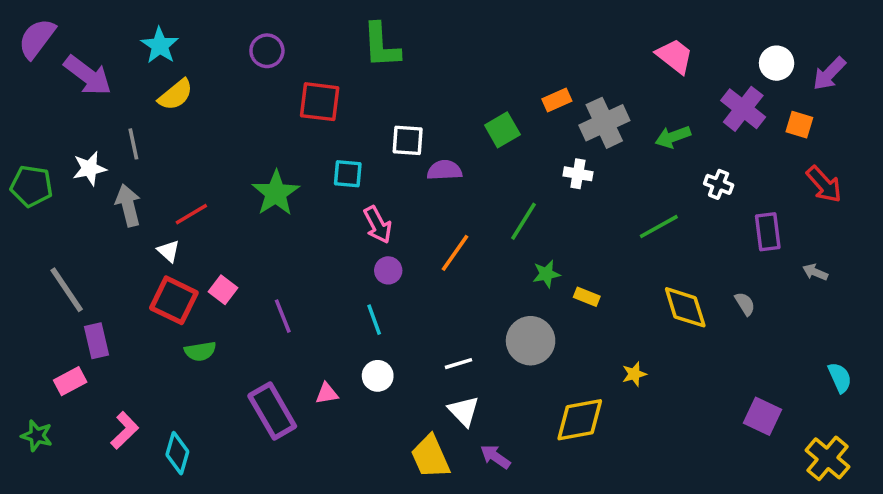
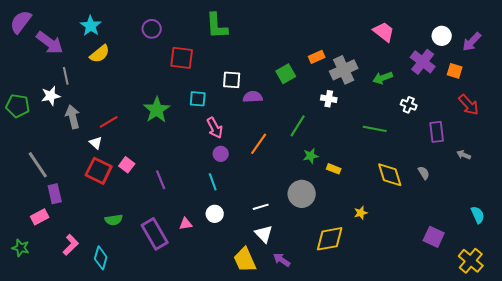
gray line: (133, 144) -> (66, 76), moved
green line: (659, 226) -> (375, 129), turned 40
green semicircle: (200, 351) -> (114, 220), moved

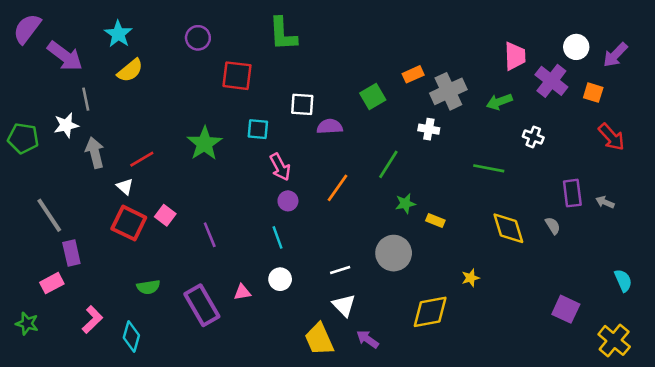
pink trapezoid: (384, 32) -> (515, 56), moved, turned 50
purple rectangle: (437, 132) -> (572, 193), moved

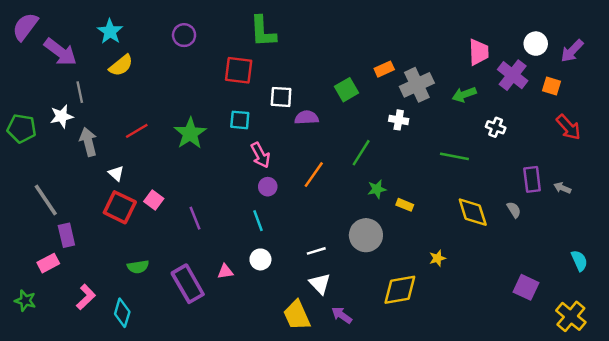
red square: (237, 76) -> (239, 70), moved
red line: (142, 159) -> (137, 131), moved

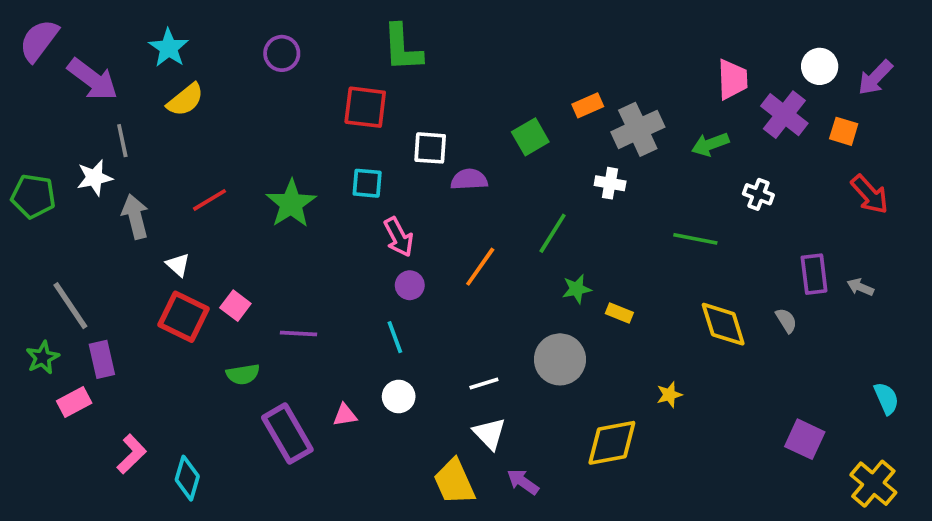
purple line: (195, 218) -> (298, 333), turned -65
green semicircle: (138, 267) -> (243, 374), moved
green star: (25, 301) -> (43, 358), moved, turned 30

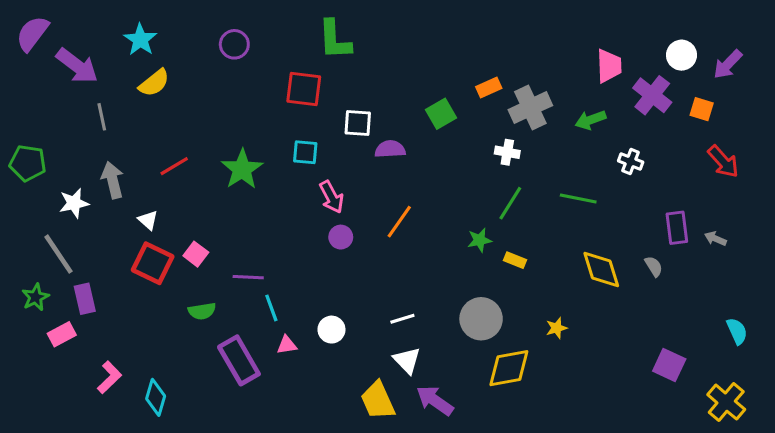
white star: (94, 178) -> (74, 203), moved
green line: (553, 233) -> (510, 203), moved
cyan line: (395, 337) -> (271, 308), moved
gray circle: (560, 359) -> (481, 319), moved
purple arrow: (523, 482) -> (435, 400), size x1.4

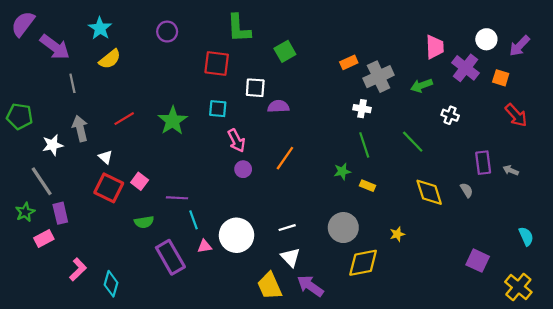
green square: (441, 114) -> (285, 51), moved
green line: (578, 199) -> (413, 142), turned 35
green line: (510, 203) -> (364, 145), turned -50
white circle: (331, 330) -> (237, 235), size x1.8

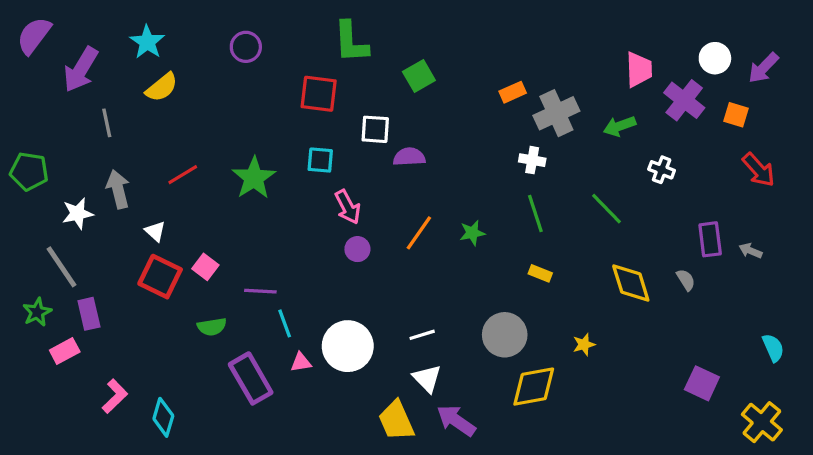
purple arrow: (55, 47) -> (81, 70), turned 84
green star: (342, 171) -> (472, 233), moved

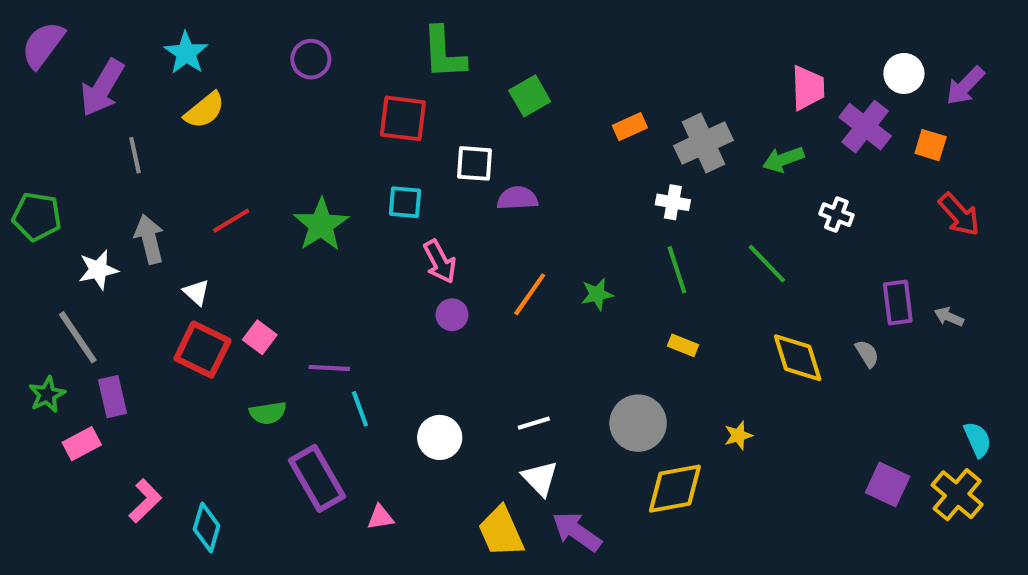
orange rectangle: (513, 92) -> (630, 127), moved
white circle: (348, 346) -> (440, 437), size x0.7
pink triangle: (301, 362) -> (380, 517), moved
yellow cross: (762, 422) -> (957, 495), moved

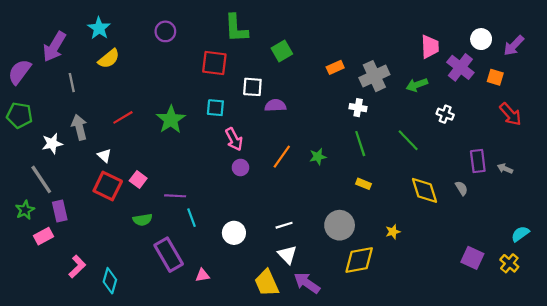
purple semicircle: (43, 45) -> (19, 72), moved
cyan semicircle: (978, 440) -> (520, 234), turned -102
yellow cross: (957, 495) -> (509, 263), size x0.7

